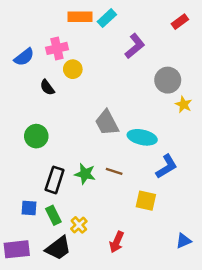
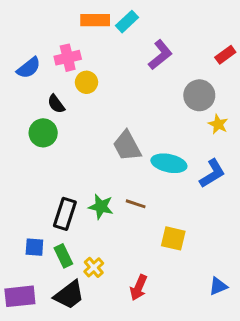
red rectangle: (180, 22) -> (225, 55), moved
green circle: (36, 136) -> (43, 133), moved
blue L-shape: (167, 167) -> (212, 173), moved

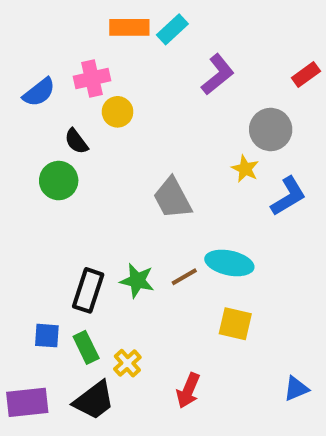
yellow star: (218, 124) -> (245, 169), moved
cyan ellipse: (169, 163) -> (229, 263), moved
blue L-shape: (212, 173) -> (288, 196), moved
brown line: (136, 204) -> (184, 277), turned -48

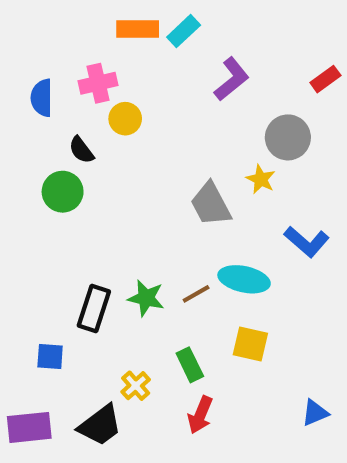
blue semicircle: (39, 92) -> (42, 98), turned 128
blue L-shape: (288, 196) -> (307, 242), moved, turned 72
gray trapezoid: (172, 198) -> (211, 204), moved
green rectangle: (86, 347) -> (190, 365), moved

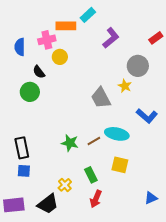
orange rectangle: (138, 29) -> (66, 26), moved
black rectangle: (94, 308) -> (22, 148), moved, turned -30

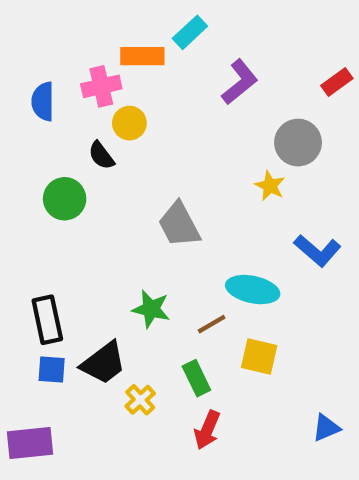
black semicircle: (39, 72) -> (101, 156), moved
gray trapezoid: (101, 98) -> (179, 225), moved
brown line: (94, 141) -> (212, 324), moved
black trapezoid: (48, 204) -> (103, 363), moved

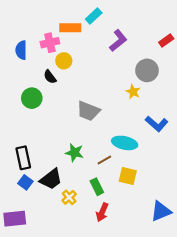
gray trapezoid: (179, 225) -> (88, 111), turned -40
blue square: (52, 369) -> (25, 182), turned 32
blue triangle: (326, 428) -> (161, 211), size x1.5

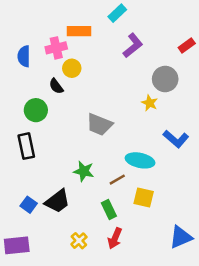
cyan rectangle: (94, 16) -> (117, 13), moved
black rectangle: (23, 158) -> (26, 146), moved
yellow cross: (69, 197) -> (79, 241), moved

